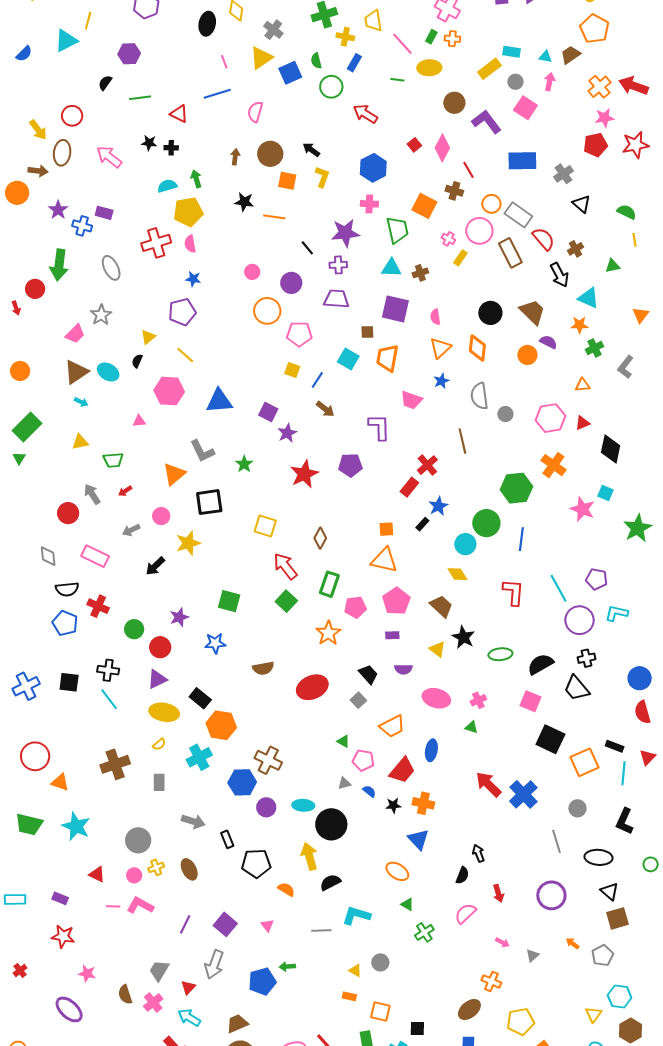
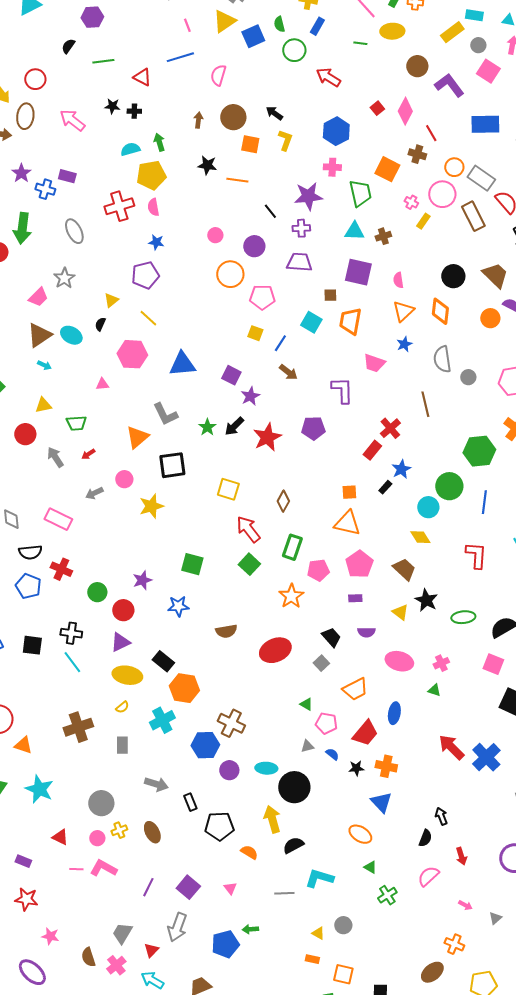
red circle: (68, 513) -> (25, 434), moved
black arrow: (155, 566) -> (234, 426), moved

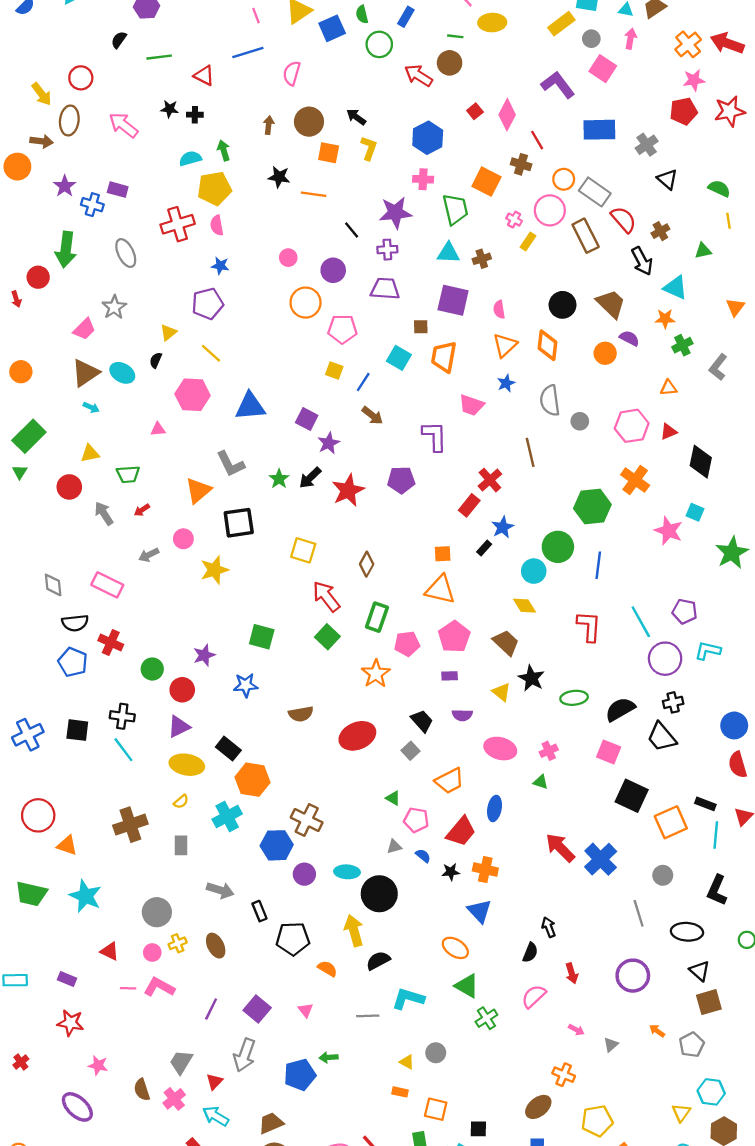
brown circle: (417, 66) -> (450, 63), moved
green triangle: (370, 867) -> (467, 986), size x1.6

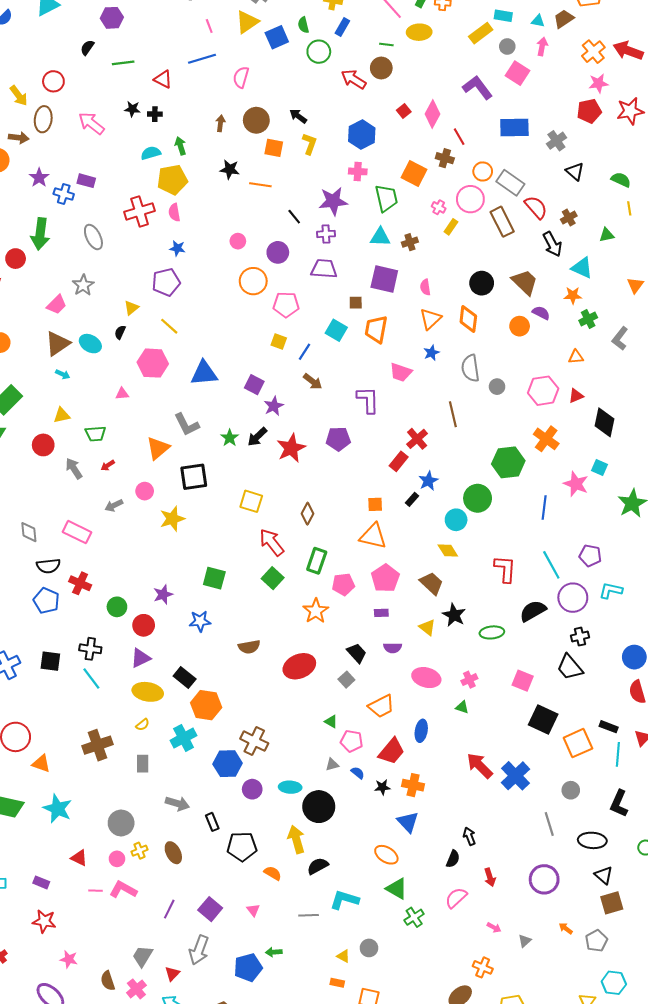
blue line: (598, 565) -> (544, 507), moved
black semicircle: (620, 709) -> (533, 611), moved

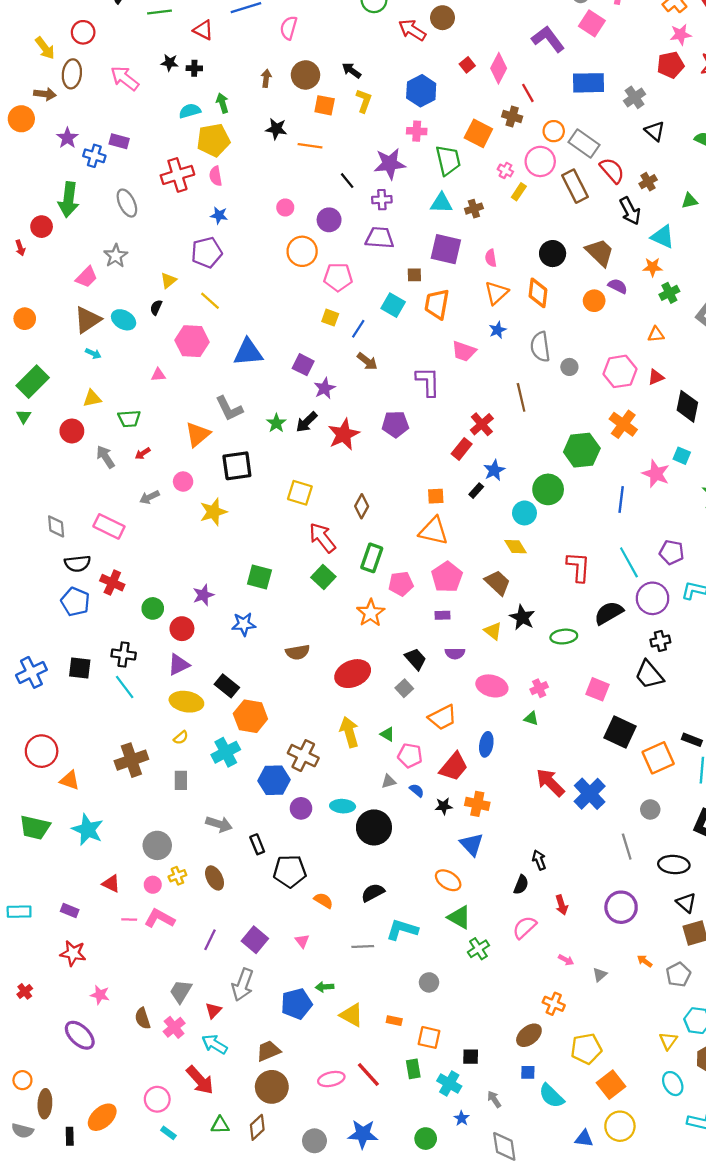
yellow arrow: (296, 839) -> (349, 732), moved
yellow triangle: (343, 956) -> (352, 1015), moved, size x1.6

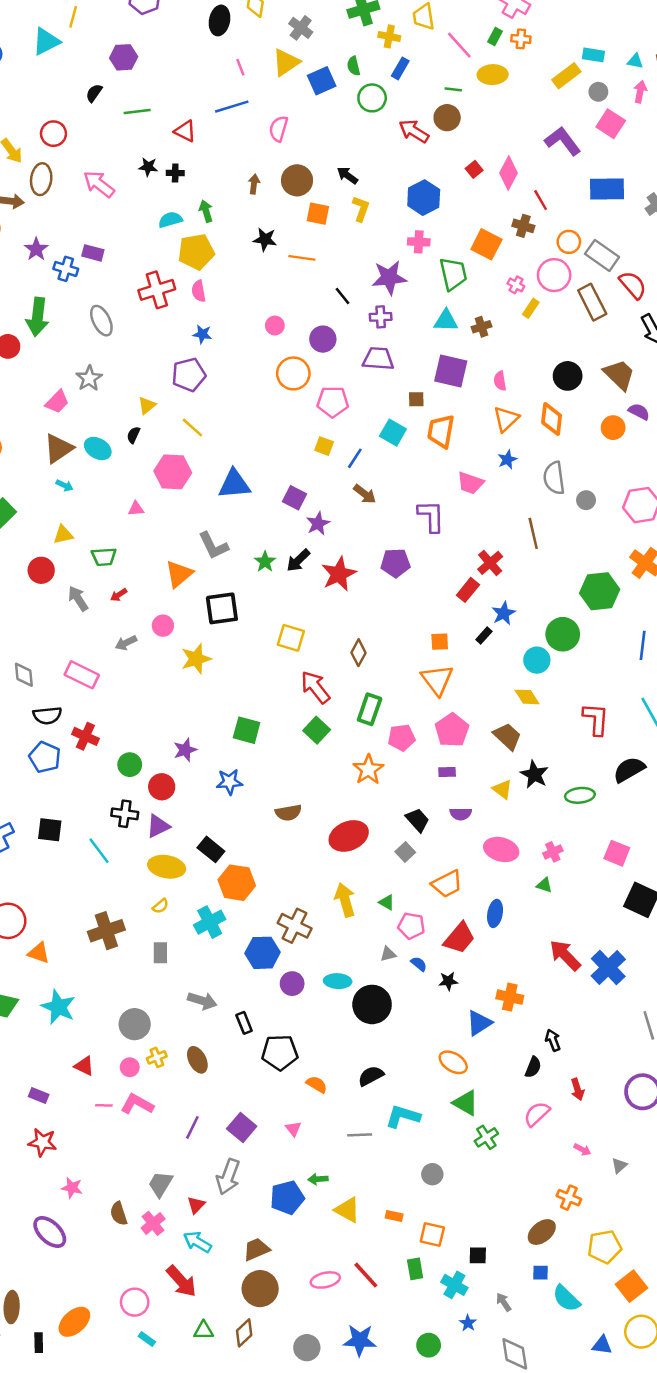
orange triangle: (434, 531) -> (437, 680), turned 40
black cross: (124, 654) -> (125, 814), moved
orange cross: (477, 804) -> (510, 997), moved
blue triangle: (472, 844) -> (479, 1023), turned 40

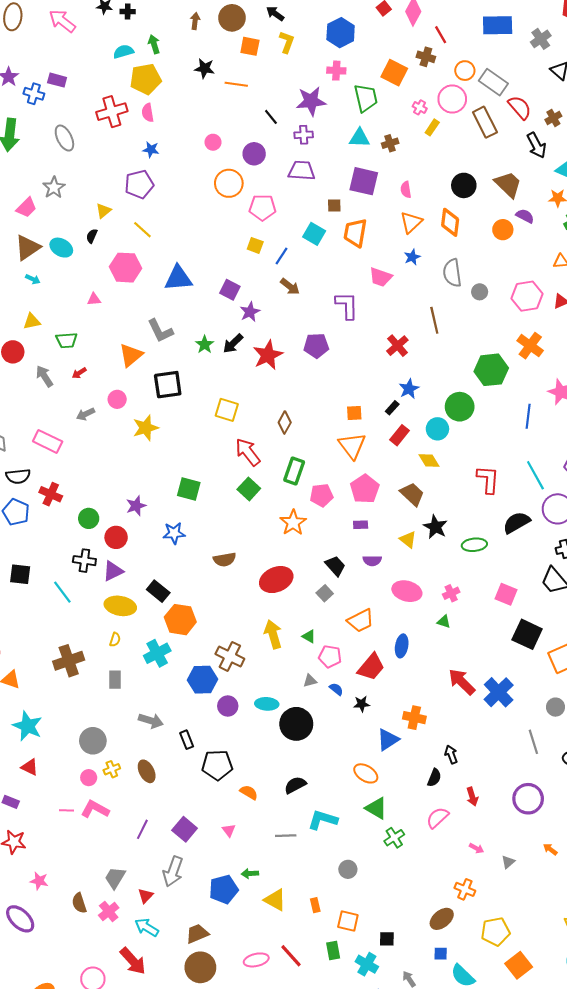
red rectangle: (468, 590) -> (400, 435), moved
yellow semicircle: (160, 906) -> (115, 640), turned -32
red triangle: (84, 1066) -> (30, 767), moved
orange rectangle: (394, 1216) -> (315, 905), turned 64

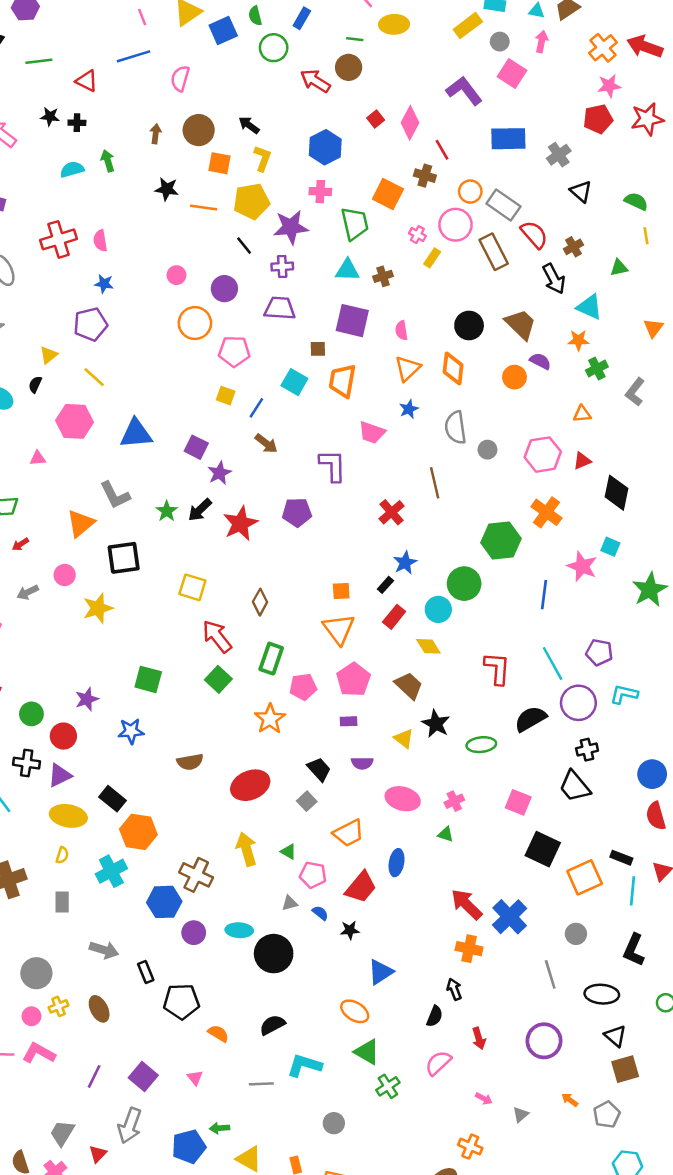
yellow pentagon: (146, 79) -> (251, 201), moved
orange cross: (414, 718) -> (469, 949), moved

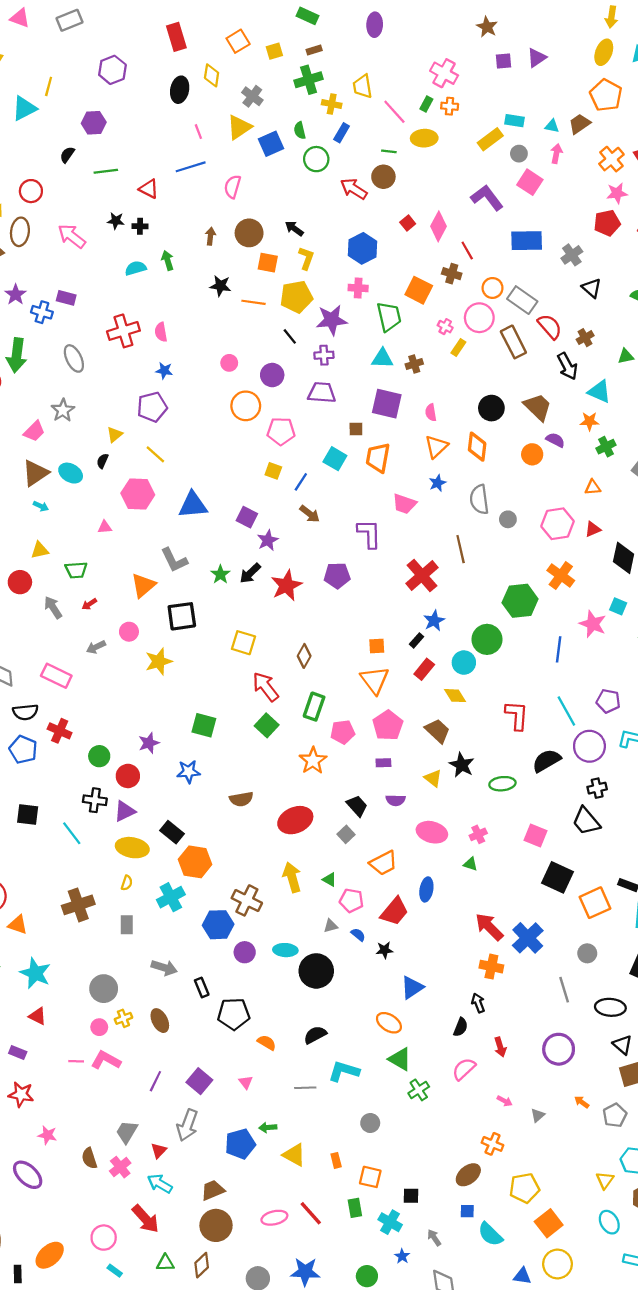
red cross: (392, 512) -> (422, 576), size x1.4

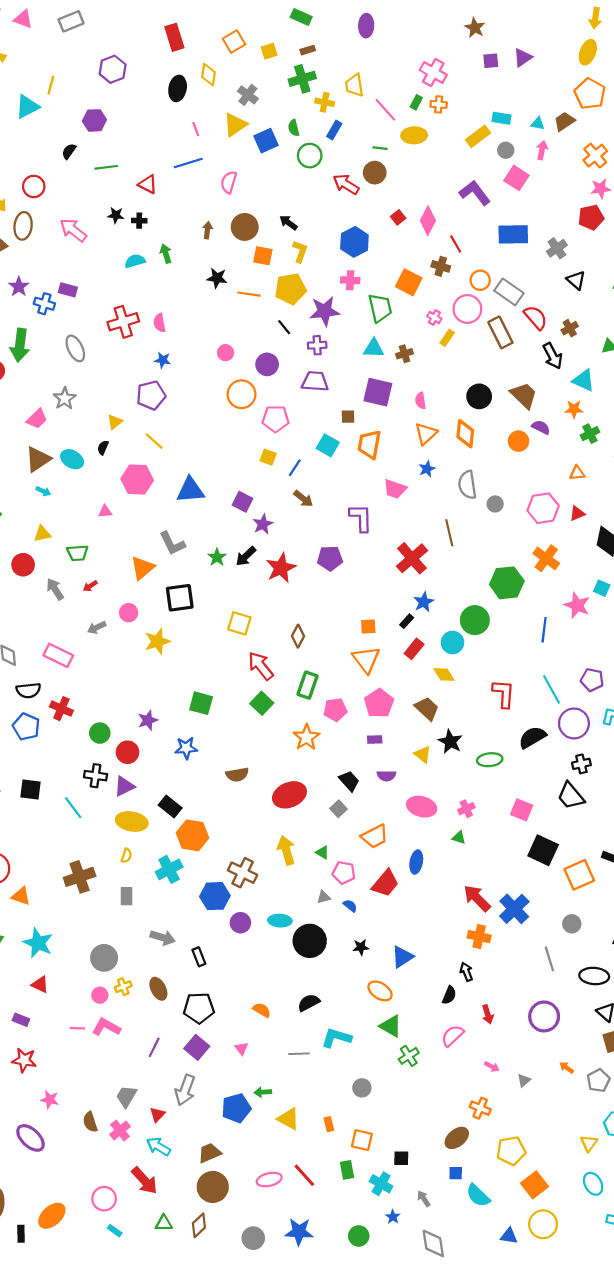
black star: (385, 950) -> (361, 947), moved
black pentagon: (234, 1014) -> (199, 1008), moved

